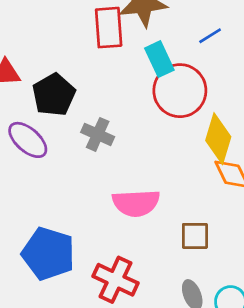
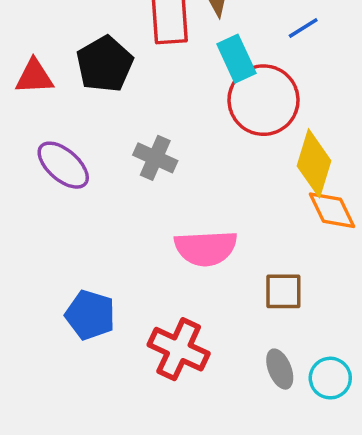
black pentagon: (54, 95) -> (105, 64), moved
blue pentagon: (48, 254) -> (90, 315), size x0.7

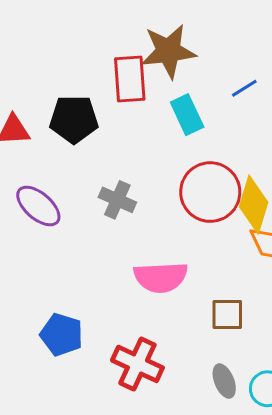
black pentagon: (105, 64) -> (74, 119), turned 30
red circle: (263, 100) -> (210, 192), moved

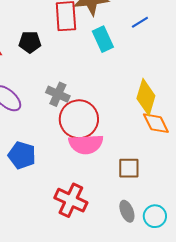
black pentagon: (74, 119) -> (30, 42), size x0.7
red circle: (210, 192) -> (79, 119), moved
blue pentagon: (62, 335) -> (22, 155), moved

